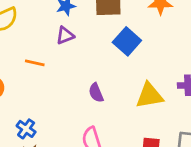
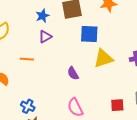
blue square: (127, 41) -> (89, 34), turned -30
yellow triangle: (149, 96) -> (103, 58), moved

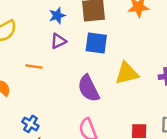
blue square: (89, 34) -> (96, 43), moved
purple semicircle: (73, 73) -> (89, 88), size x1.6

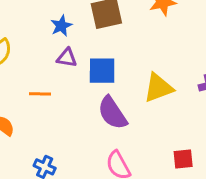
purple triangle: (58, 41) -> (67, 58), turned 42
blue square: (96, 43) -> (102, 71), moved

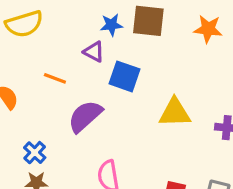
blue star: (61, 26) -> (111, 25), moved
purple semicircle: (112, 113) -> (85, 116), moved, turned 63

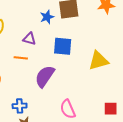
purple triangle: (94, 52) -> (29, 39), moved
blue cross: (35, 153) -> (20, 106), turned -32

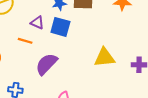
blue square: (63, 46) -> (60, 27), moved

